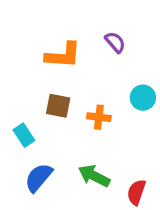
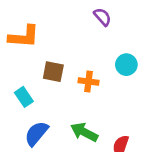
orange L-shape: (63, 55) -> (24, 37), moved

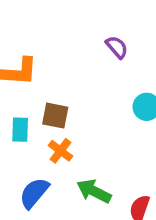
orange cross: (88, 81) -> (61, 151), moved, turned 30
cyan rectangle: (24, 97) -> (20, 130), moved, turned 36

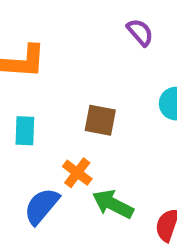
brown square: (55, 116) -> (100, 120), moved
orange cross: (61, 151) -> (77, 173), moved

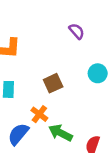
brown square: (100, 120) -> (53, 83), turned -36

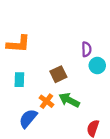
purple semicircle: (77, 31) -> (86, 49), moved, turned 40
green arrow: (60, 133) -> (69, 100), moved

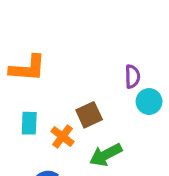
green arrow: (69, 100) -> (106, 155), turned -54
orange cross: (46, 101) -> (62, 136), moved

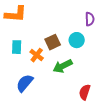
purple semicircle: (132, 77) -> (90, 19), moved
cyan circle: (149, 102) -> (77, 40), moved

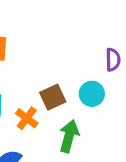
green arrow: (63, 66) -> (69, 136), turned 132

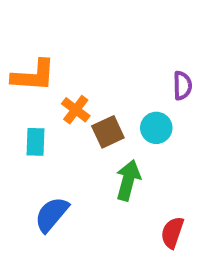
orange cross: (27, 118) -> (76, 110), moved

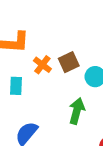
brown square: (108, 132) -> (69, 62), moved

